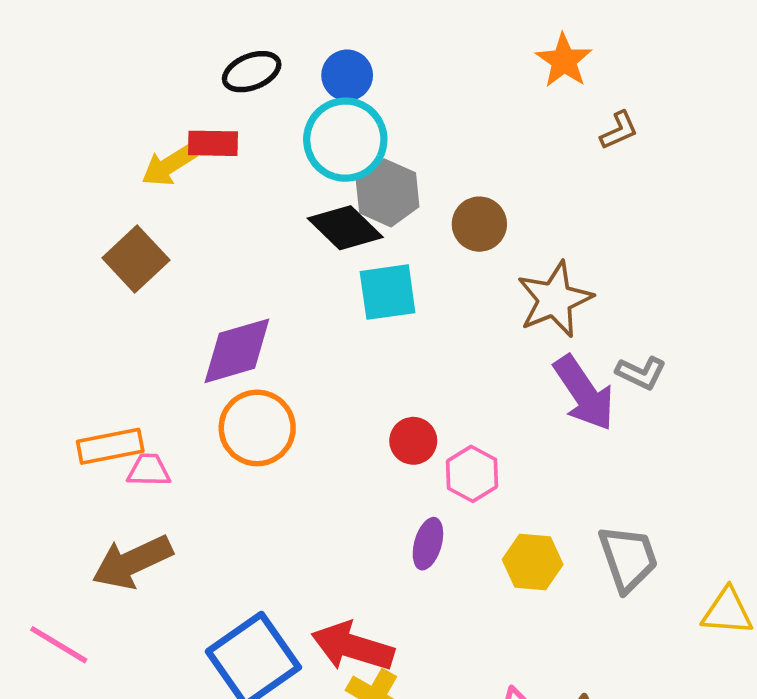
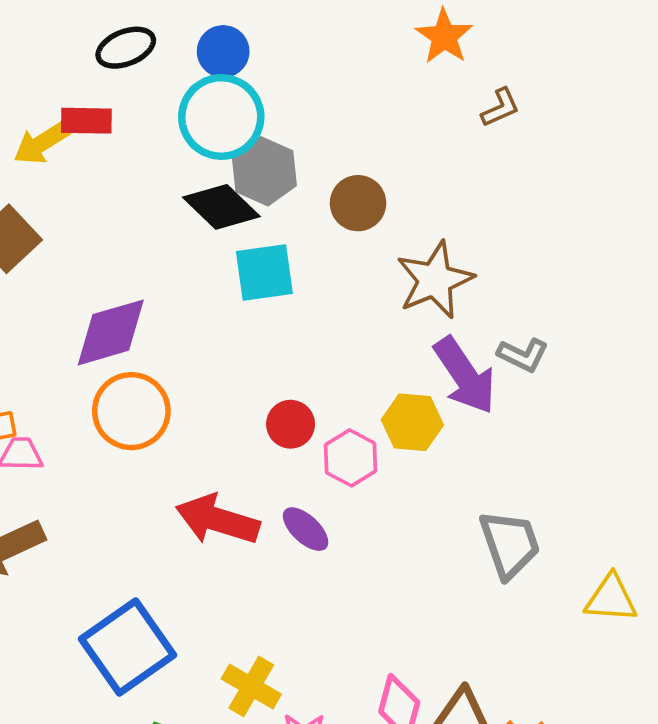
purple ellipse: (428, 544) -> (306, 529), turned -63
yellow hexagon: (533, 562) -> (412, 422), moved
red arrow: (353, 647) -> (218, 520), moved

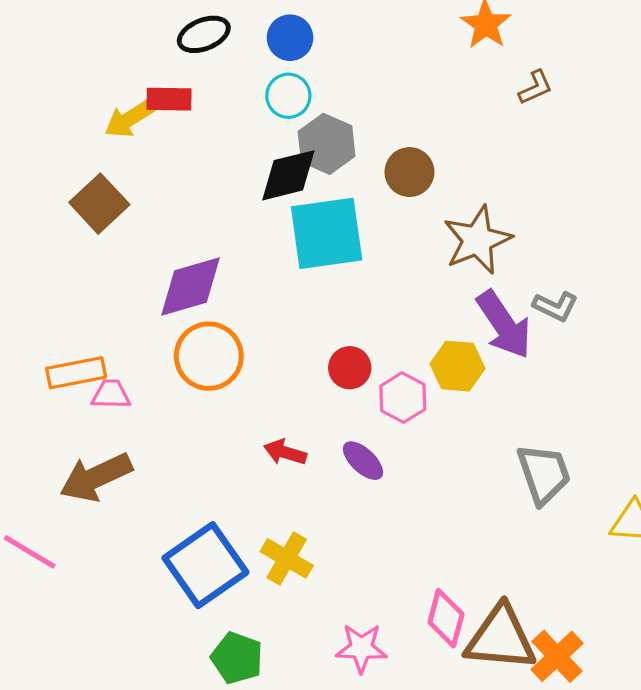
cyan circle: (221, 117) -> (288, 96), size x0.6
black diamond: (221, 207) -> (288, 175), turned -58
cyan square: (264, 272) -> (327, 233), size x1.4
red arrow: (218, 520) -> (285, 452), size x0.6
yellow cross: (251, 686) -> (287, 558), moved

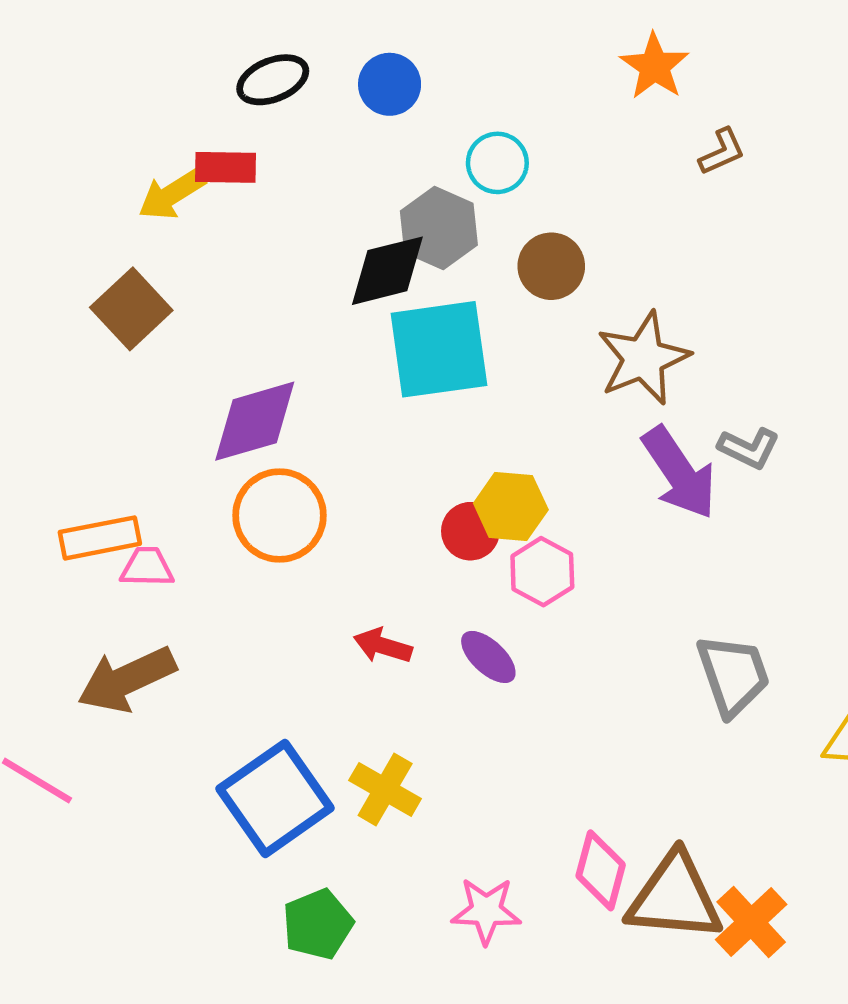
cyan circle: (288, 96) -> (497, 163), moved
yellow hexagon: (458, 366) -> (511, 507), moved
green pentagon: (237, 658) -> (318, 924), turned 30

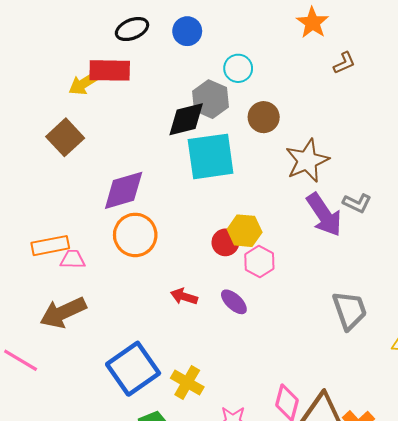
red rectangle: (226, 167) -> (110, 70), size x1.4
yellow cross: (385, 789) -> (187, 383), moved

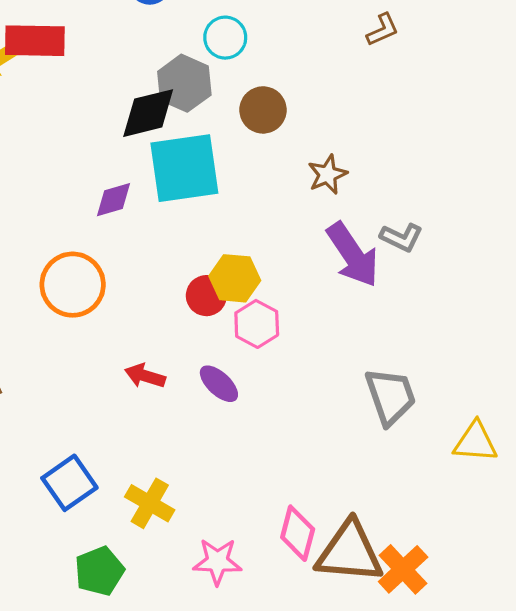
brown star: (307, 161) -> (328, 174), size x0.6
purple diamond: (124, 190) -> (114, 200), moved, size x0.6
blue square: (133, 369) -> (69, 483), size x0.7

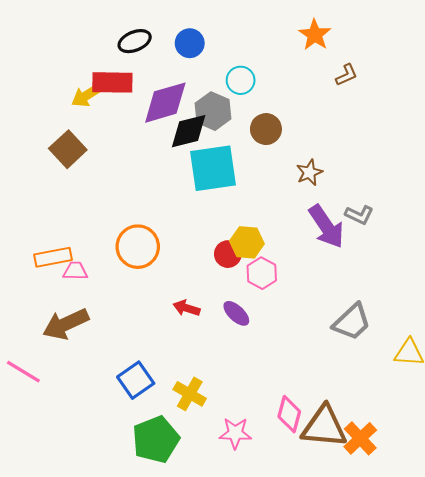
purple diamond: (114, 200) -> (165, 103), moved, size x1.8
gray trapezoid: (390, 396) -> (352, 322), turned 66
green pentagon: (99, 571) -> (156, 439), size x1.4

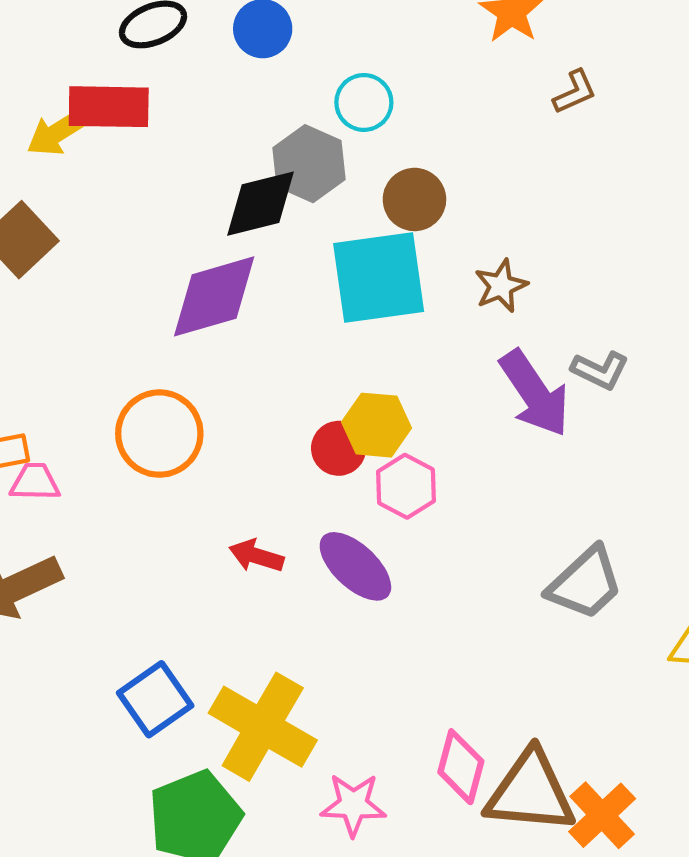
purple diamond: (165, 103) -> (214, 296), moved
cyan square: (213, 168) -> (379, 278), moved
purple ellipse: (236, 313) -> (355, 566), size x1.4
yellow cross: (190, 394) -> (263, 727), size x1.6

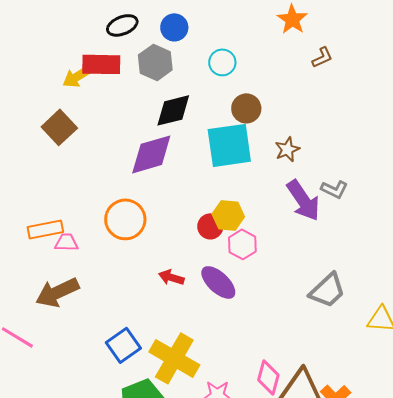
gray hexagon: (309, 164) -> (155, 62), moved

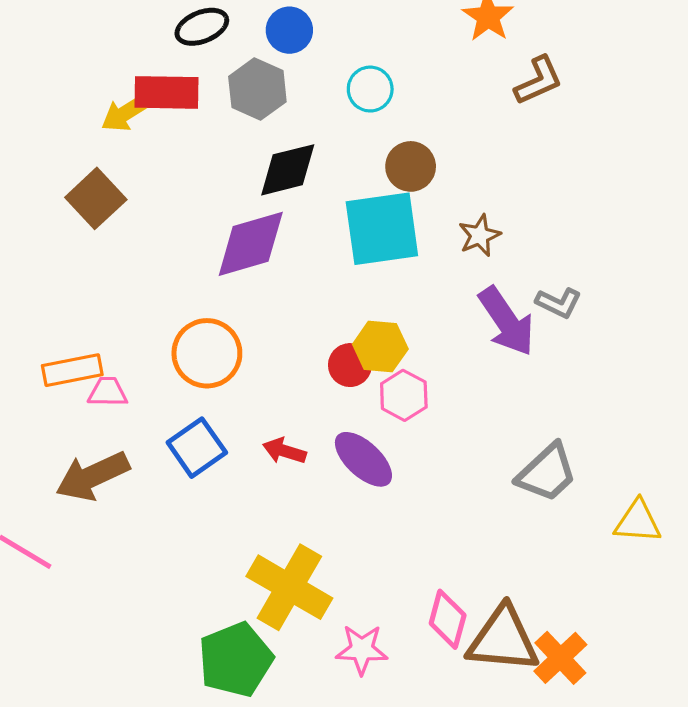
brown L-shape: (322, 57) -> (538, 81), size x1.4
blue square: (123, 345) -> (197, 448), moved

